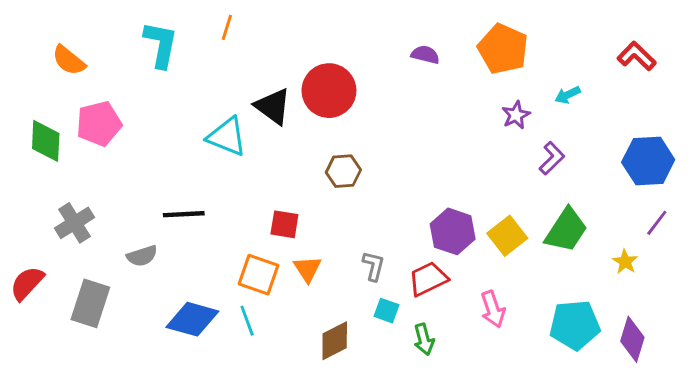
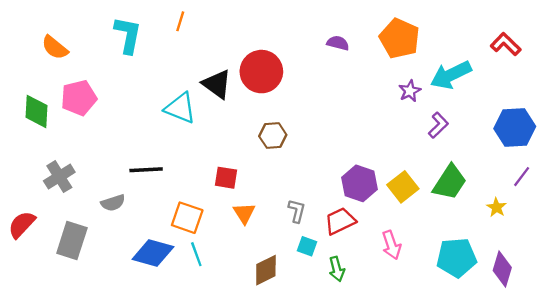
cyan arrow: (568, 95) -> (451, 75), size x2.0
orange square: (259, 275) -> (187, 218), moved

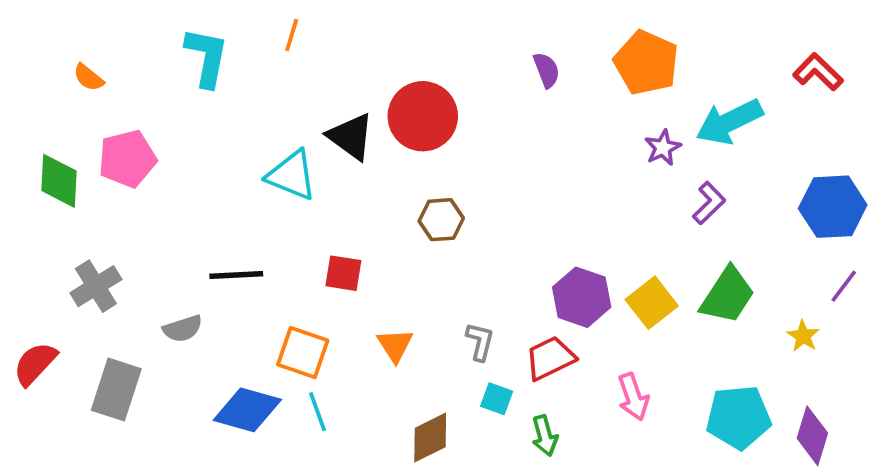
purple semicircle: (338, 43) -> (546, 70), turned 55
orange semicircle: (55, 48) -> (89, 77), size x0.7
red square: (226, 178) -> (343, 273), moved

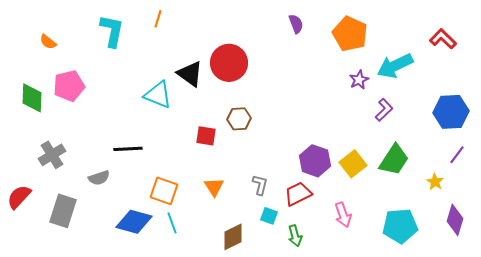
purple semicircle: (546, 70) -> (296, 24), moved
red square: (343, 273) -> (206, 136), moved
purple diamond: (812, 436) -> (455, 220), moved

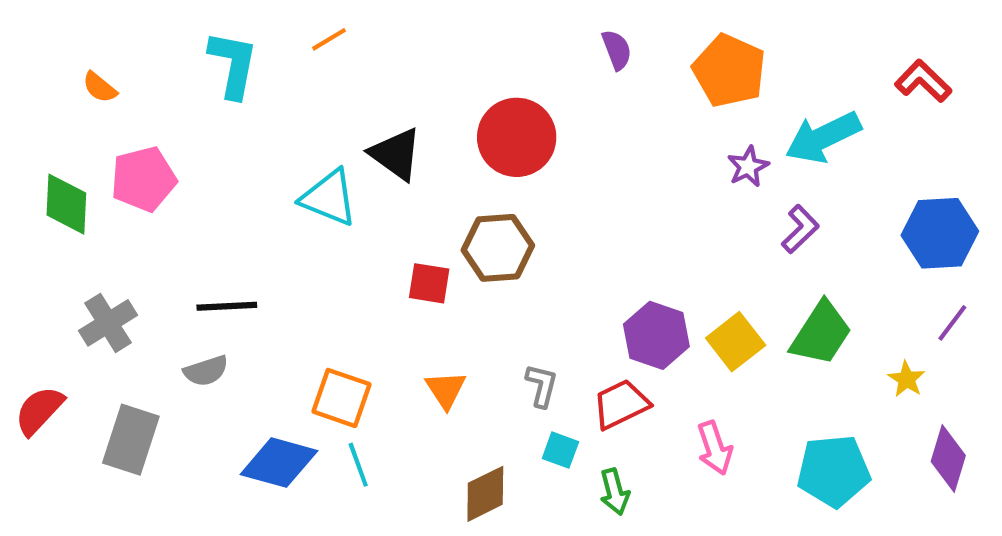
orange line: (158, 19) -> (329, 39), turned 42
red circle: (229, 63) -> (517, 137), moved
brown hexagon: (239, 119) -> (498, 248), size x1.4
black line: (128, 149) -> (227, 306), moved

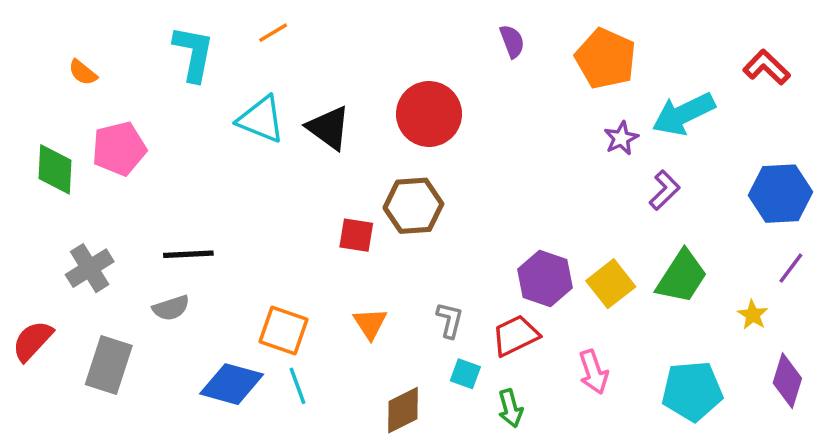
cyan triangle: (329, 198) -> (261, 119), moved

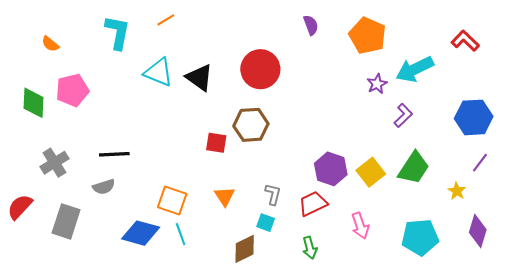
cyan square: (465, 374) -> (266, 223), moved

